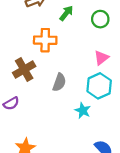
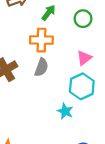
orange cross: (45, 40) -> (41, 40), moved
gray semicircle: (59, 82) -> (41, 67), moved

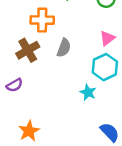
orange cross: (41, 40) -> (42, 20), moved

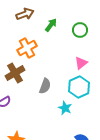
orange cross: (42, 20) -> (27, 48), turned -30
gray semicircle: (64, 48) -> (45, 86), moved

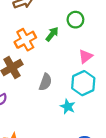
green arrow: (51, 25) -> (52, 34), moved
green circle: (80, 30) -> (75, 20), moved

